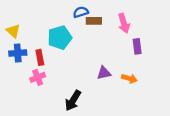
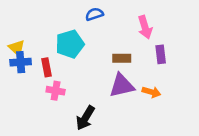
brown rectangle: (94, 21) -> (122, 58), moved
yellow triangle: (13, 31) -> (17, 48), moved
purple triangle: (104, 73) -> (122, 86), size x1.5
pink cross: (38, 77) -> (56, 91), moved, turned 32

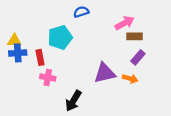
pink arrow: (145, 27) -> (125, 23), turned -102
yellow triangle: (17, 48) -> (14, 41), turned -40
purple rectangle: (161, 54) -> (138, 57), moved, turned 48
brown rectangle: (122, 58) -> (135, 36), moved

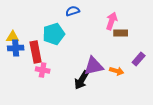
pink arrow: (125, 23) -> (112, 21), turned -42
red rectangle: (40, 57) -> (36, 52), size x1.5
purple rectangle: (138, 57) -> (139, 59), moved
black arrow: (73, 101) -> (82, 80), moved

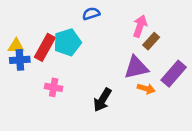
brown rectangle: (121, 33) -> (151, 41), turned -48
red rectangle: (36, 52) -> (45, 47), moved, turned 40
purple rectangle: (139, 59) -> (174, 74), size x1.5
purple triangle: (94, 66) -> (136, 67), moved

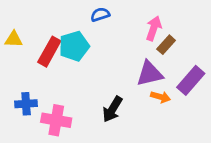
yellow triangle: (16, 46) -> (14, 39), moved
blue cross: (20, 60) -> (26, 104), moved
pink cross: (54, 87) -> (56, 120), moved, size x1.5

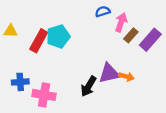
blue semicircle: (100, 15) -> (103, 12), moved
purple triangle: (150, 74) -> (109, 73), moved
purple rectangle: (191, 80) -> (150, 40), moved

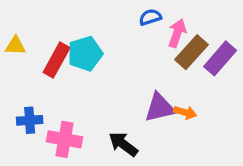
brown rectangle: (131, 35) -> (191, 52), size x1.5
black arrow: (89, 86) -> (123, 144), moved, turned 96

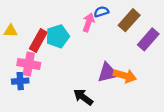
pink arrow: (177, 33) -> (89, 22), moved
brown rectangle: (191, 52) -> (129, 20), moved
orange arrow: (185, 112) -> (125, 76), size x1.5
pink cross: (65, 139) -> (29, 64), moved

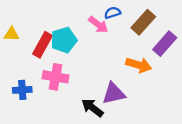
pink arrow: (89, 22) -> (98, 25), turned 108
pink cross: (29, 64) -> (56, 77), moved
purple triangle: (108, 73) -> (114, 93), moved
orange arrow: (125, 76) -> (139, 65), moved

